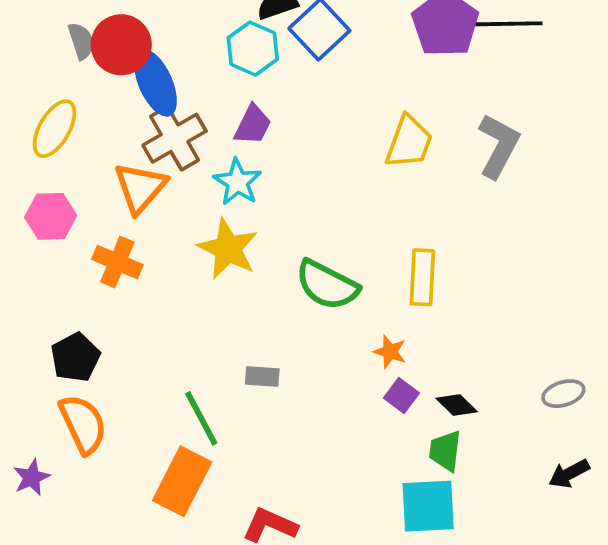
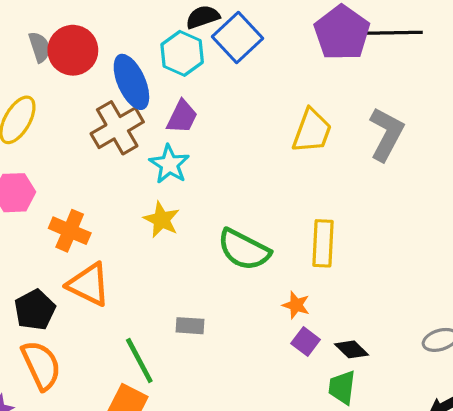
blue ellipse: (155, 83) -> (131, 82), moved
orange triangle: (140, 188) -> (89, 285), moved, turned -45
yellow star: (228, 249) -> (162, 220), size x0.7

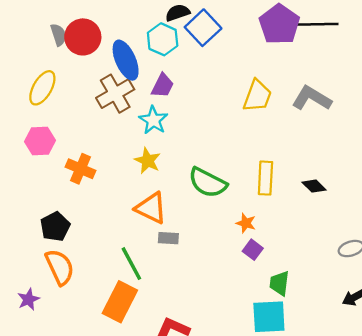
gray L-shape: (386, 134) -> (312, 98), turned -87
orange triangle: (89, 285) -> (151, 208), moved
black diamond: (351, 349) -> (314, 186), moved

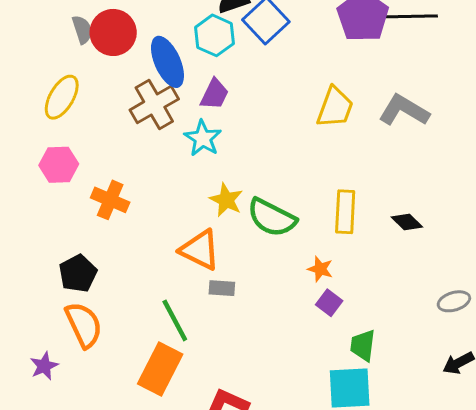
yellow star: (148, 161) -> (226, 200), moved

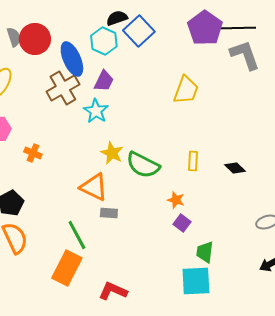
gray L-shape: (404, 110) -> (245, 55), moved, turned 40
orange cross: (110, 200) -> (33, 153), size x0.7
yellow rectangle: (345, 212) -> (193, 161), size x0.7

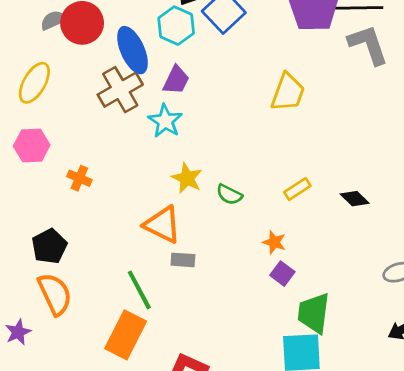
gray semicircle: (14, 37) -> (53, 20), turned -96
yellow rectangle: (193, 161) -> (297, 189), turned 54
green semicircle: (143, 165) -> (229, 195), size x0.6
green trapezoid: (205, 252) -> (314, 313), size x1.4

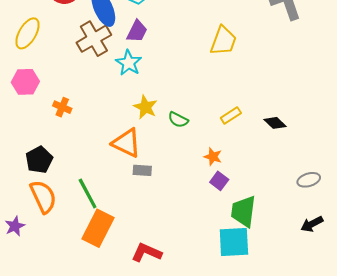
green line: (139, 290) -> (88, 193), moved

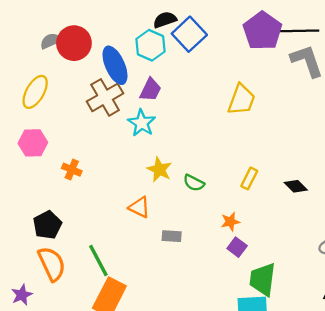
yellow rectangle: (231, 116) -> (249, 178), turned -30
orange triangle: (126, 143) -> (139, 207), size x0.7
orange star: (213, 157) -> (230, 222), turned -30
gray rectangle: (142, 170) -> (172, 236), moved

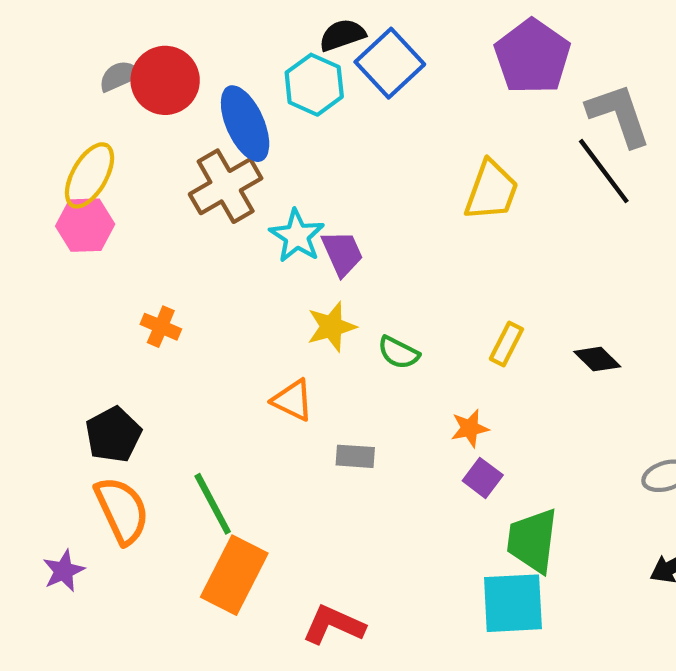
black line: (299, 31) -> (604, 171), moved, turned 54
purple trapezoid: (150, 90) -> (342, 253), moved, turned -50
pink hexagon: (33, 143) -> (85, 225), moved
yellow star: (159, 170) -> (331, 327), turned 30

